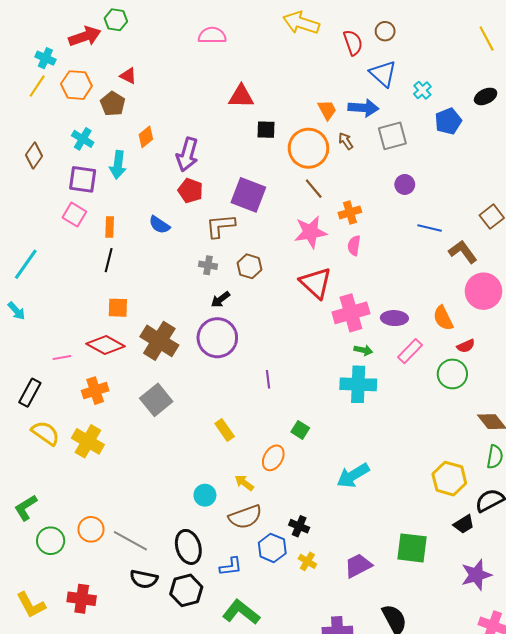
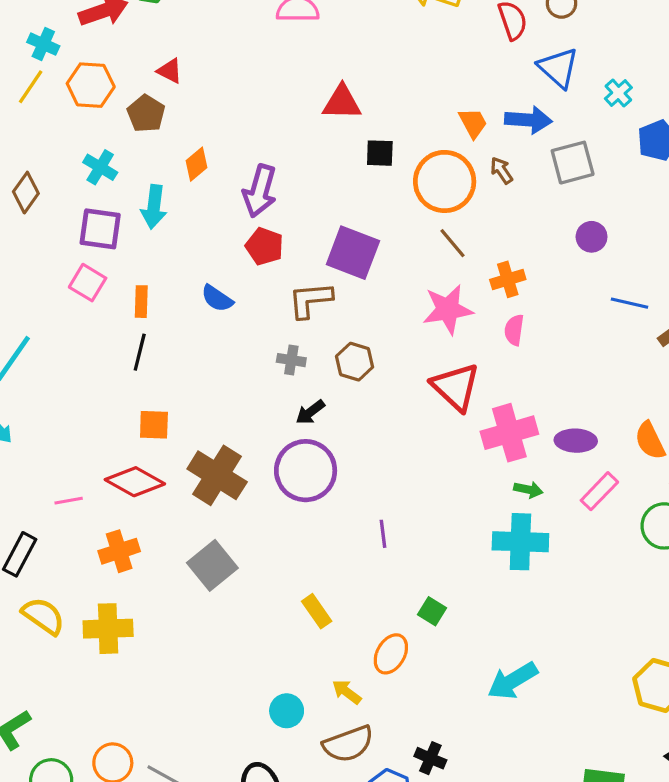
yellow cross: (88, 441) -> (108, 629), turned -32

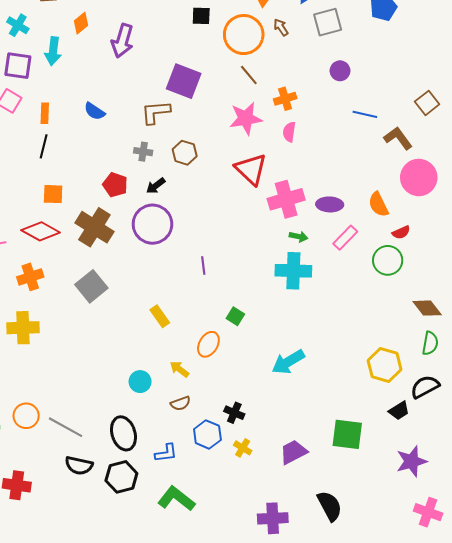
red pentagon: (264, 246) -> (115, 185), moved
brown semicircle: (348, 744) -> (180, 403), size x0.6

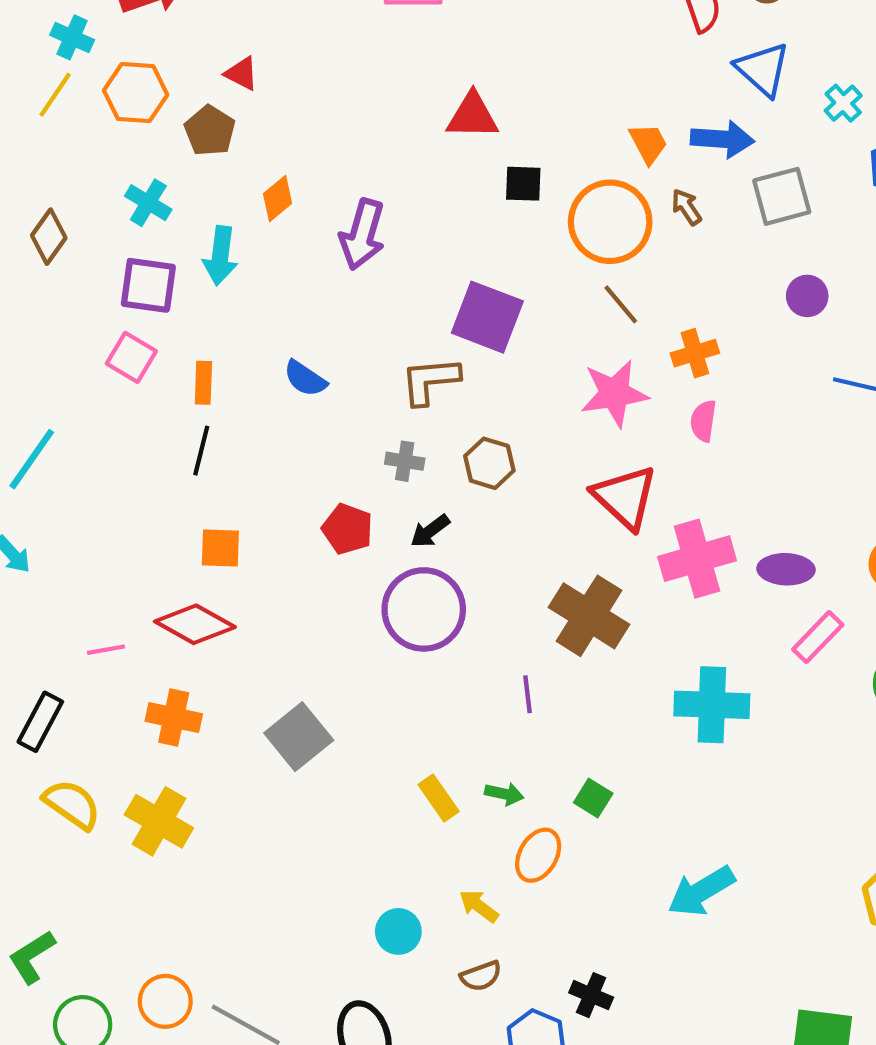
brown cross: (94, 227) -> (589, 616), moved
green arrow: (299, 237) -> (504, 794), moved
orange cross: (30, 277) -> (174, 718), turned 30
yellow cross: (23, 328) -> (159, 821), turned 32

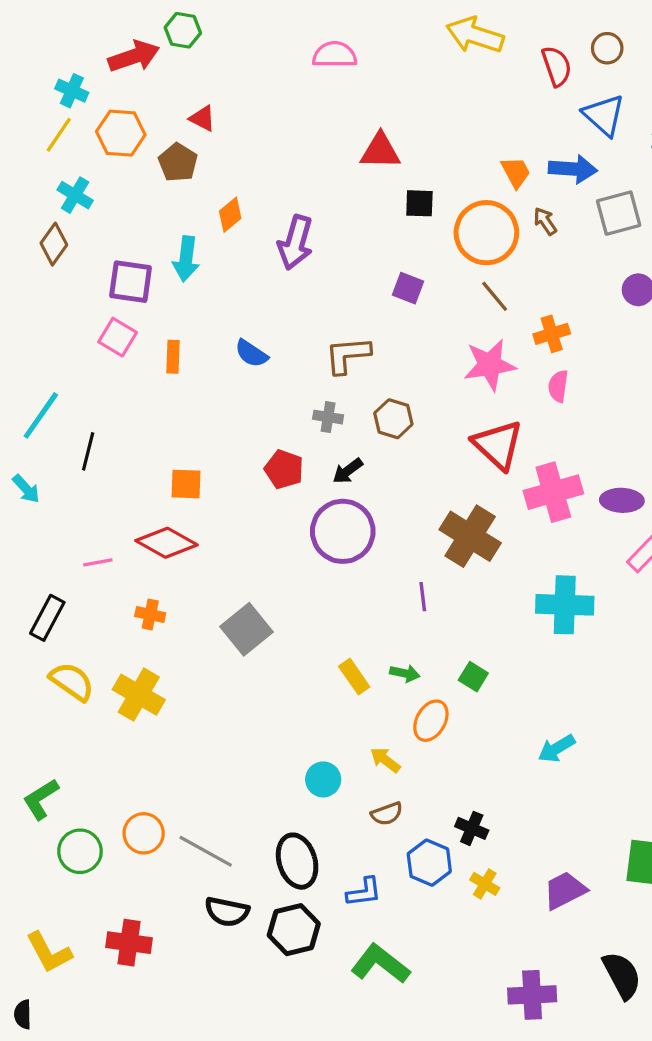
cyan cross: (148, 203) -> (75, 195), moved
purple square: (487, 317) -> (408, 288), moved, size x0.6
black line: (201, 451) -> (88, 451), moved
orange cross: (174, 718) -> (150, 615), size x0.7
cyan arrow: (701, 891) -> (557, 748), size x0.7

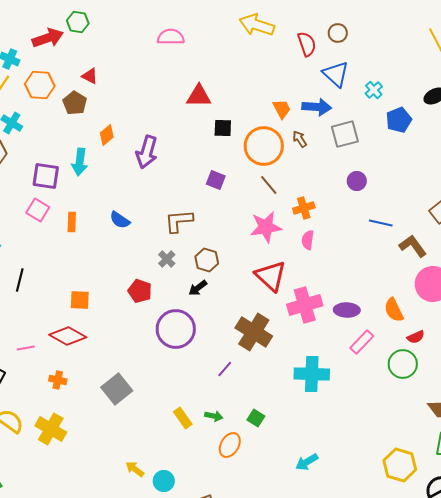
gray cross: (328, 417) -> (167, 259), turned 36
black arrow: (348, 471) -> (198, 288), moved
purple line: (423, 597) -> (225, 369), turned 48
yellow arrow: (385, 760) -> (135, 469), moved

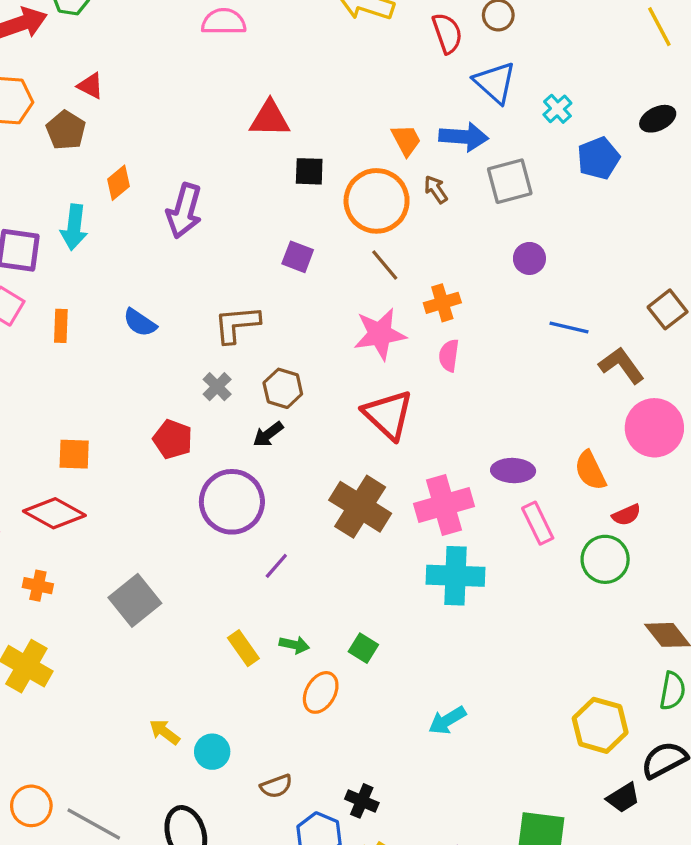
pink cross: (305, 305) -> (444, 505), moved
pink rectangle: (362, 342) -> (538, 523), turned -70
purple line: (225, 369) -> (276, 566), moved

